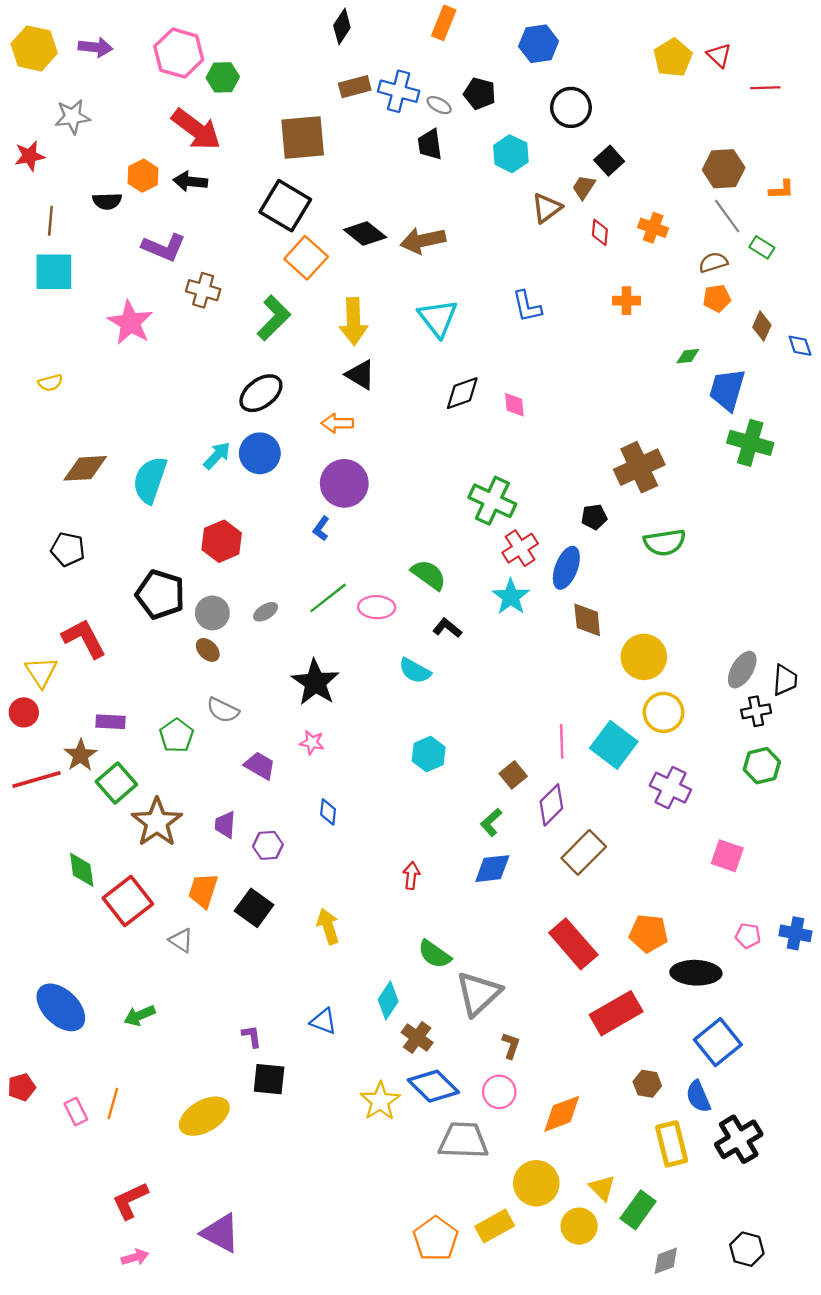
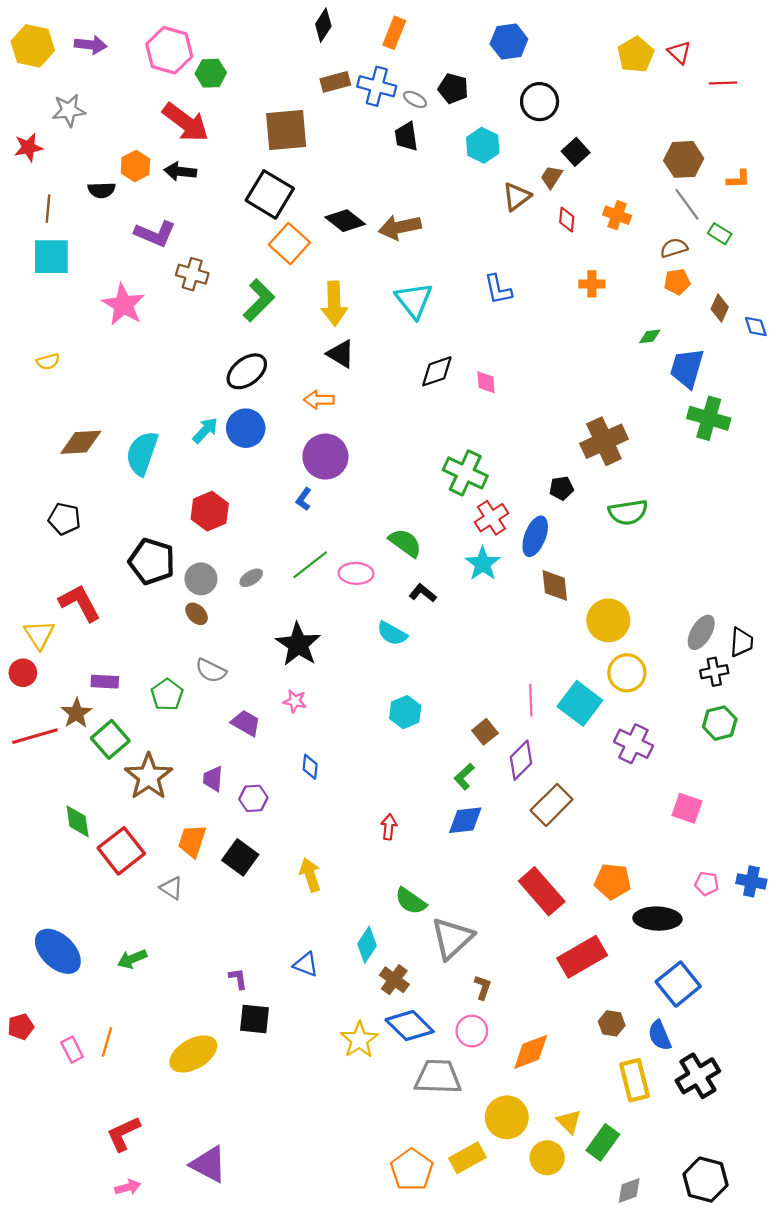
orange rectangle: (444, 23) -> (394, 33), moved
black hexagon: (747, 1249) -> (706, 1180), size x1.4

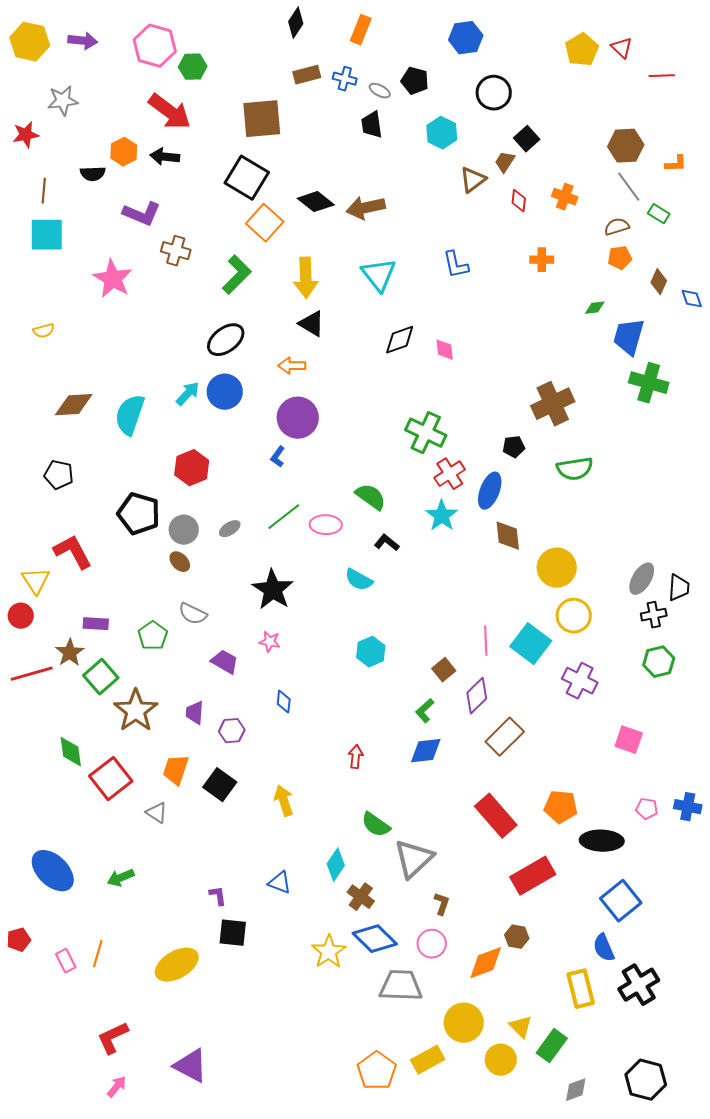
blue cross: (377, 86) -> (345, 79), size x0.7
brown hexagon: (612, 1023) -> (517, 937), moved
pink arrow: (128, 1187) -> (117, 1087), turned -35

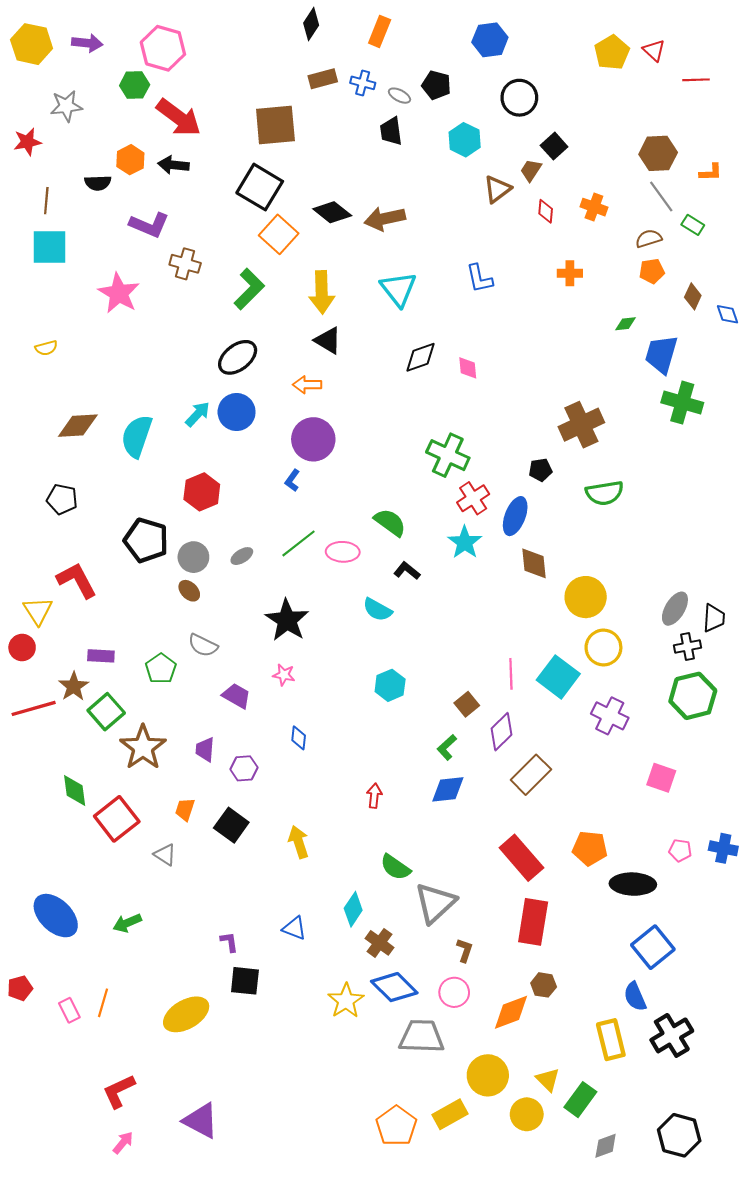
green hexagon: (193, 67) -> (135, 85), moved
green hexagon: (659, 662) -> (693, 696), size x1.4
orange trapezoid: (176, 770) -> (185, 809), size x0.7
red rectangle: (533, 876) -> (533, 922), moved, turned -51

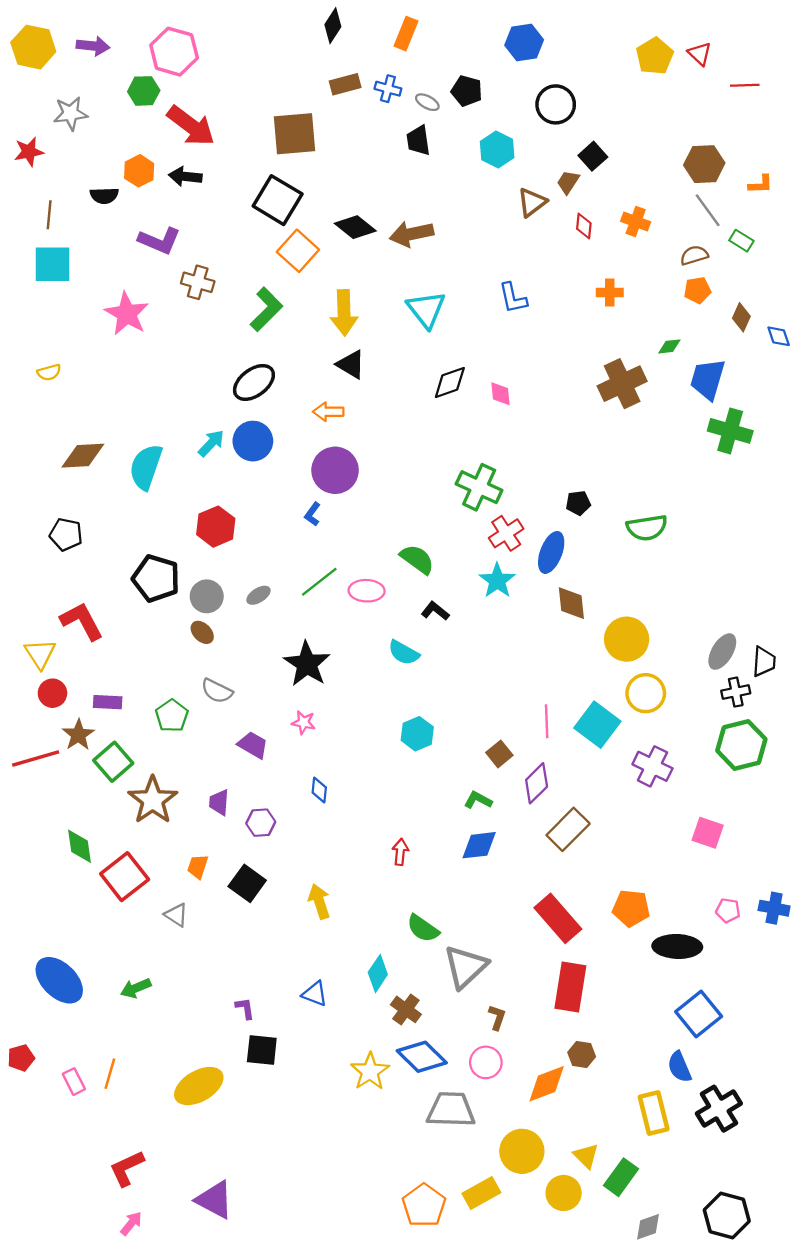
brown cross: (581, 425) -> (622, 384), moved
red circle: (22, 647) -> (52, 693), moved
green L-shape: (447, 747) -> (478, 800), turned 70

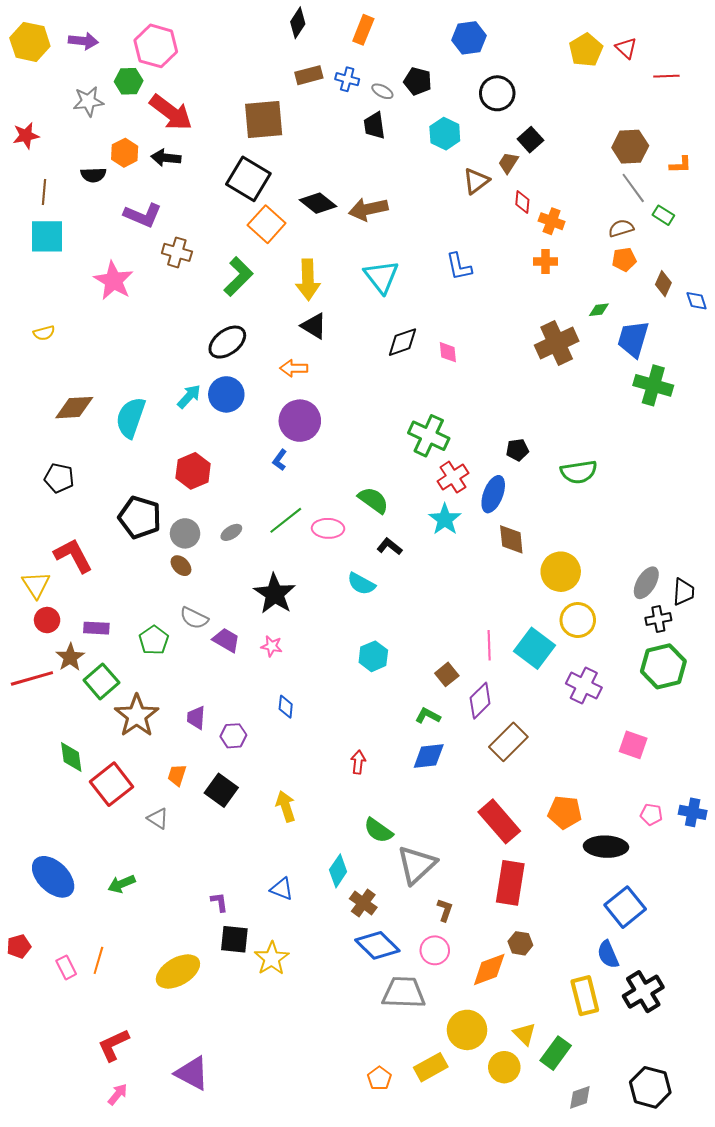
gray star: (70, 113) -> (88, 101), moved
orange cross: (636, 222) -> (552, 221), moved
purple trapezoid: (253, 745) -> (226, 640), moved
yellow star: (370, 1071) -> (272, 958), moved
orange pentagon: (424, 1205) -> (379, 1078), size x0.6

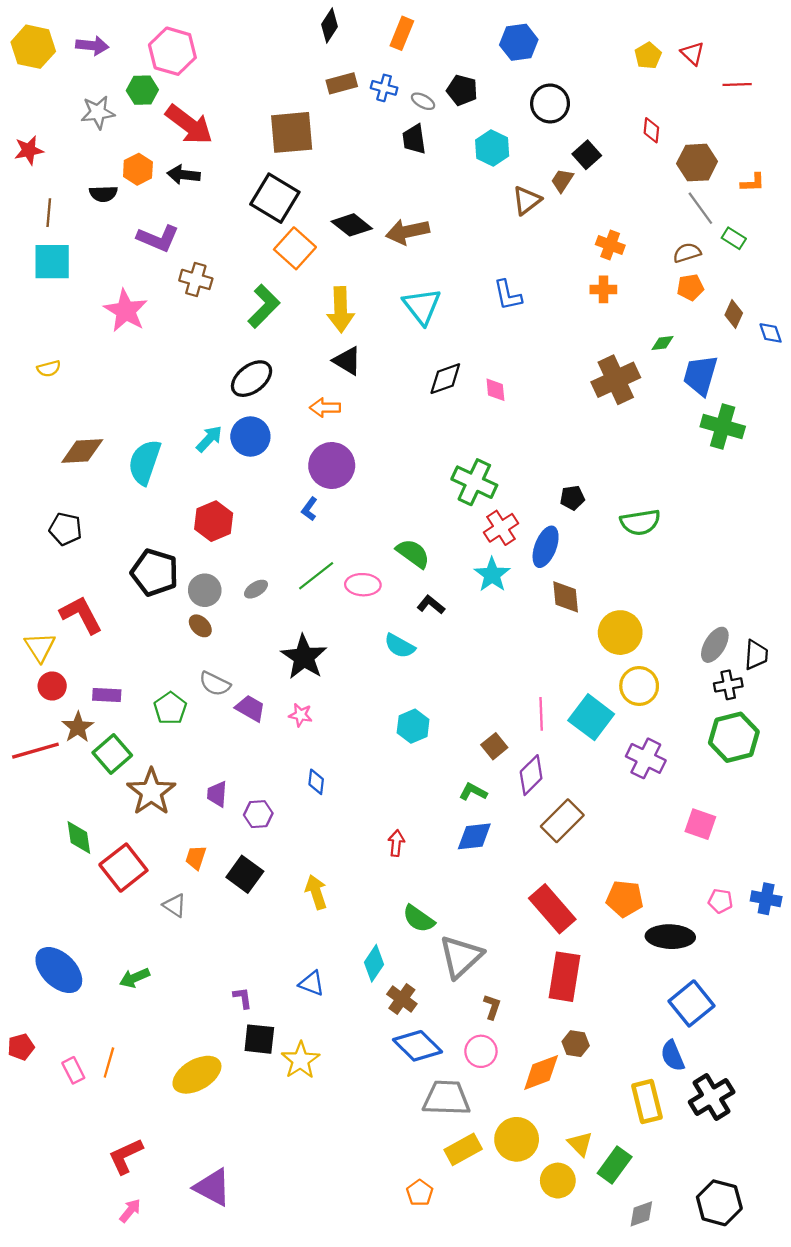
yellow pentagon: (586, 50) -> (648, 56), size x0.7
red diamond: (522, 202) -> (651, 130), moved
yellow rectangle: (431, 1067) -> (463, 1149), moved

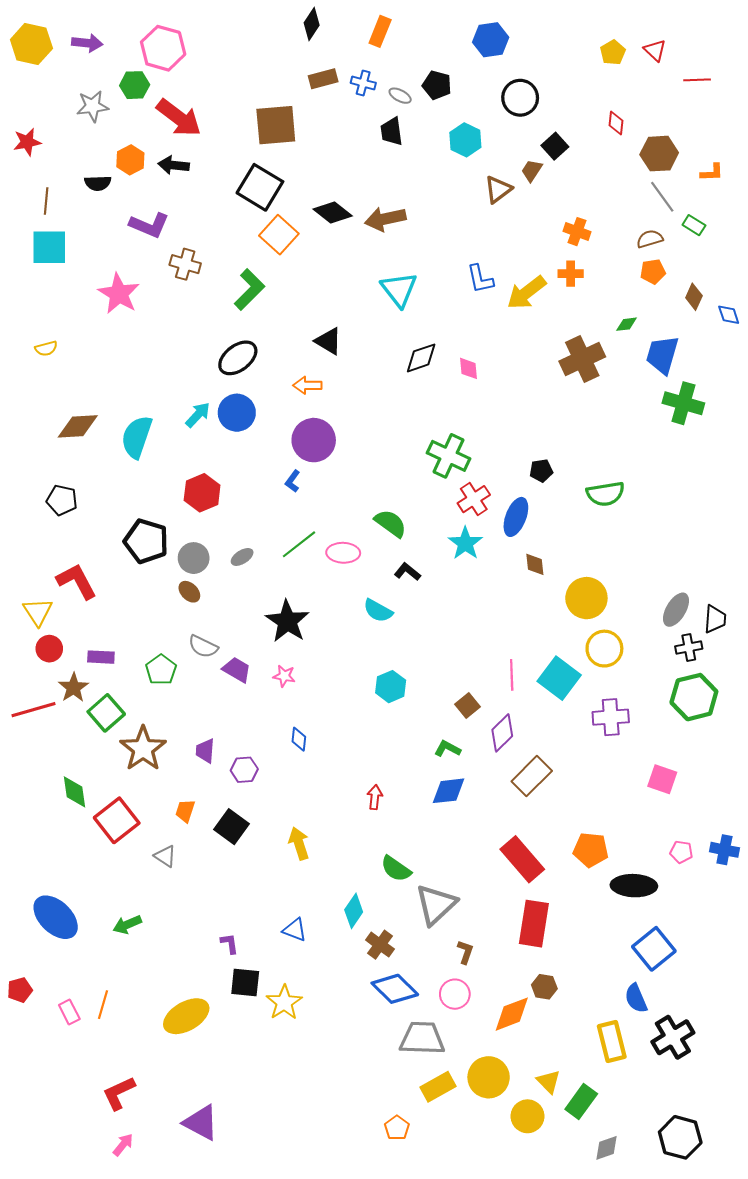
yellow arrow: (341, 310) -> (526, 293), moved, turned 54
brown diamond: (566, 597) -> (535, 564), size x0.7
purple cross: (646, 758) -> (611, 717), turned -30

